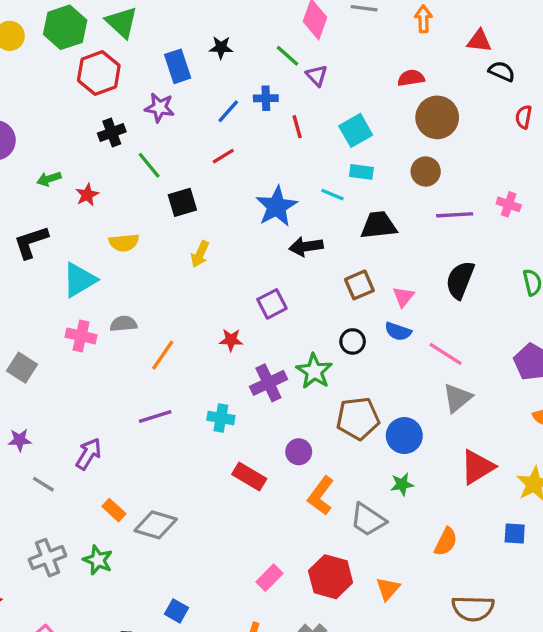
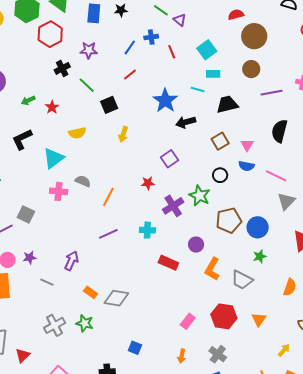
blue rectangle: (178, 66) -> (94, 13), moved, turned 30
gray semicircle: (123, 324) -> (83, 181), turned 35

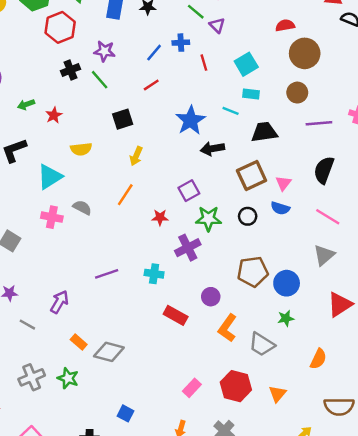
green line: (87, 85) -> (100, 80), moved
brown square: (220, 141) -> (252, 175), size x1.4
pink line: (276, 176) -> (328, 217), moved
green star: (199, 196) -> (208, 219), moved, turned -30
orange line: (108, 197) -> (125, 195), moved

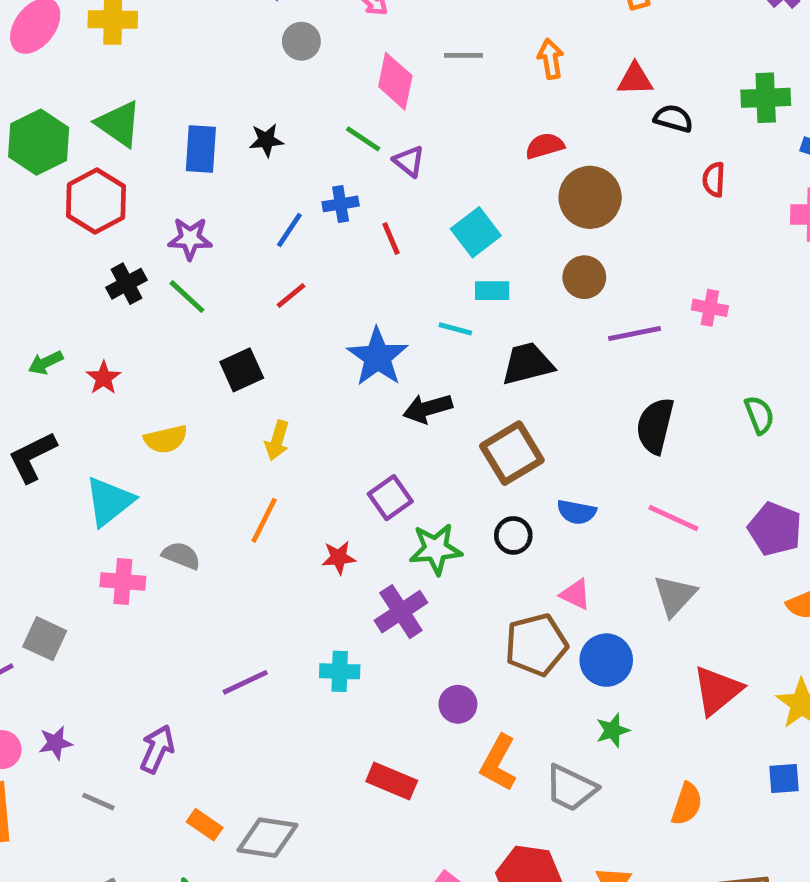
pink triangle: (283, 183) -> (576, 594), moved, turned -35
red rectangle: (176, 315) -> (392, 781), moved

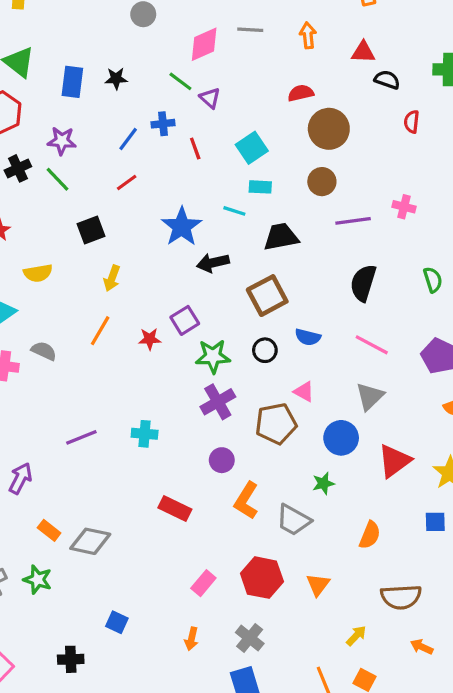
pink diamond: (395, 81) -> (204, 44), turned 51
red star: (339, 558) -> (150, 339), moved
purple cross: (401, 612) -> (218, 402), moved
blue circle: (606, 660) -> (341, 438), moved

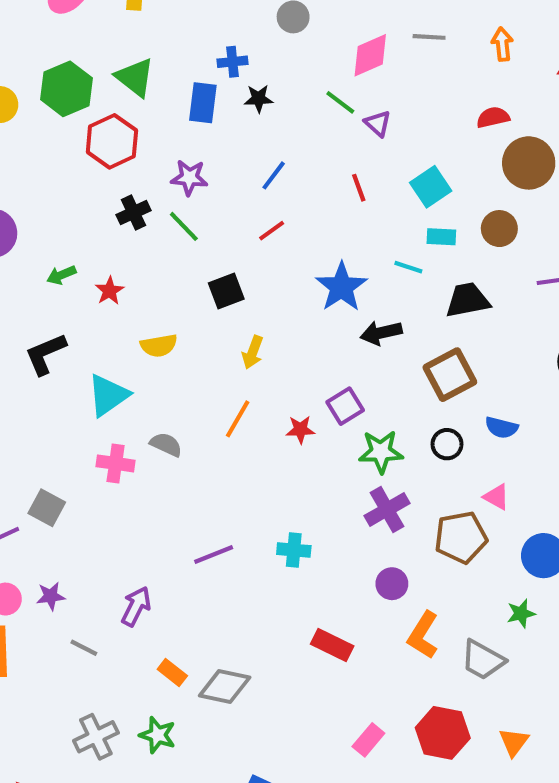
blue cross: (163, 124) -> (232, 62), moved
brown circle: (322, 182) -> (499, 229), moved

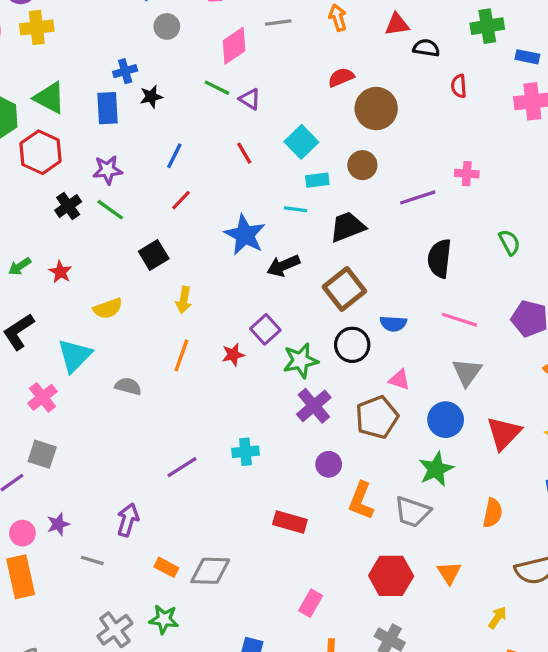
black circle: (447, 444) -> (352, 345), size x1.4
pink cross: (116, 463) -> (43, 397), moved, turned -36
green star: (521, 613) -> (436, 469), size x1.5
pink rectangle: (368, 740) -> (311, 603), moved

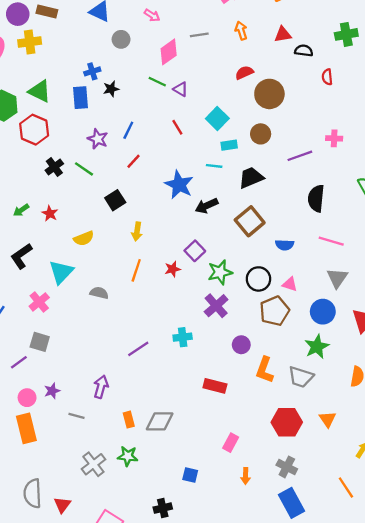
purple star: (108, 170) -> (98, 139), moved, turned 30
black circle: (352, 345) -> (258, 279), moved
purple cross: (314, 406) -> (216, 306), moved
orange rectangle: (166, 567) -> (129, 420), turned 49

